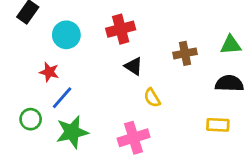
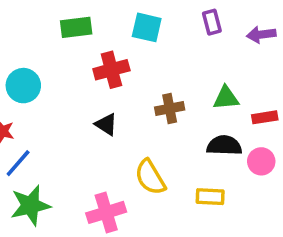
red cross: (121, 29) -> (111, 70), moved
yellow semicircle: (152, 98) -> (150, 177), moved, size x1.5

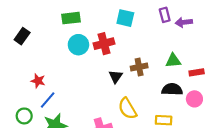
green rectangle: (76, 27) -> (71, 18), moved
purple arrow: (261, 34) -> (184, 22), moved
cyan circle: (23, 86) -> (78, 45), moved
black triangle: (106, 124) -> (116, 77), moved, turned 32

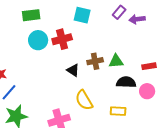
purple rectangle: (165, 15) -> (119, 12), turned 56
green triangle: (173, 61) -> (116, 61), moved
black triangle: (116, 77) -> (73, 70), turned -32

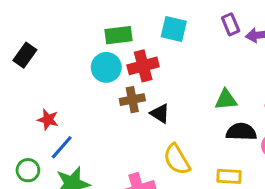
purple rectangle: (119, 12) -> (231, 24), turned -64
green rectangle: (31, 15) -> (119, 35), moved
brown cross: (95, 61) -> (132, 100), moved

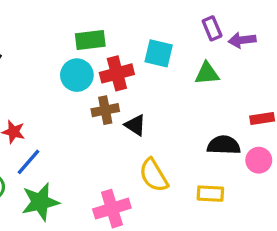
cyan square: (174, 29) -> (159, 53), moved
green triangle: (226, 100) -> (207, 73), moved

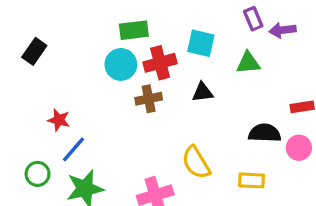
black triangle: (135, 125) -> (203, 92), moved, turned -40

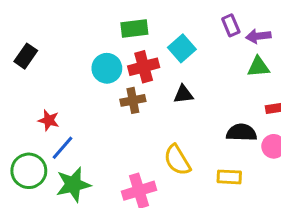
green rectangle: (134, 30) -> (134, 28), moved
cyan square: (201, 43) -> (182, 48), turned 36
green triangle: (248, 63) -> (258, 67), moved
green circle: (38, 174) -> (29, 171), size x1.5

